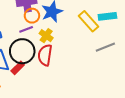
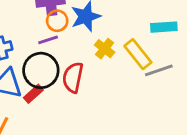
yellow rectangle: (89, 21) -> (138, 54), moved
yellow cross: (46, 36) -> (105, 49), moved

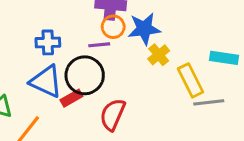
yellow cross: (105, 49) -> (159, 55), moved
red semicircle: (73, 77) -> (113, 115), moved

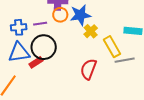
purple line: (99, 45) -> (40, 24), moved
blue triangle: (46, 81) -> (19, 52), turned -30
red semicircle: (113, 115) -> (88, 69), moved

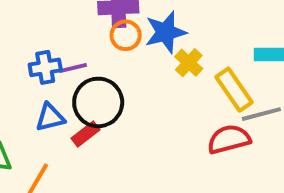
purple line: (40, 24) -> (73, 68), moved
blue triangle: (19, 52) -> (50, 117), size x0.7
red semicircle: (88, 69) -> (229, 139), moved, turned 60

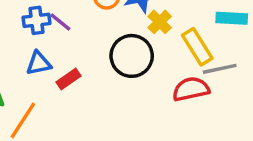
purple line: (73, 68) -> (60, 22), turned 50
black circle: (98, 102) -> (132, 56), moved

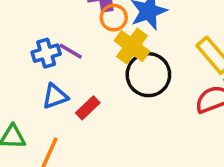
yellow cross: (160, 22) -> (132, 46), moved, size x1.4

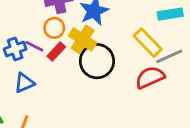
orange circle: (114, 18) -> (54, 28), moved
red rectangle: (88, 108) -> (56, 52), moved

